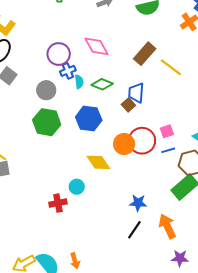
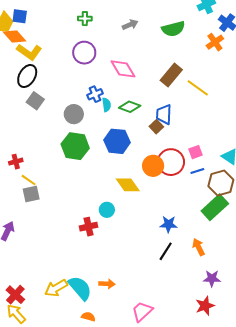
purple circle: (59, 54) -> (84, 53), moved
orange arrow: (167, 226) -> (198, 247), size x0.7
orange arrow: (75, 261) -> (107, 284), turned -70

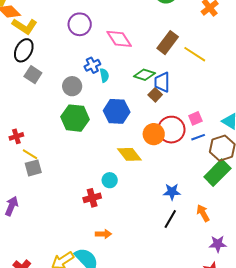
green diamond: (130, 107) -> (144, 75), moved
orange arrow: (107, 284) -> (103, 234), moved

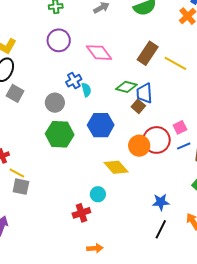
gray square: (33, 168) -> (21, 187), turned 30

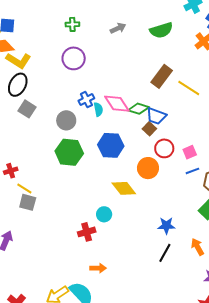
pink diamond: (99, 53) -> (117, 104), moved
blue trapezoid: (144, 93) -> (156, 116), turned -70
red circle: (157, 140) -> (164, 148), moved, size x0.7

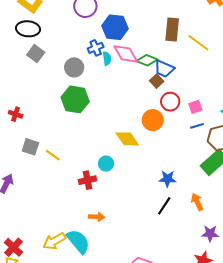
brown rectangle: (162, 76) -> (172, 30), turned -35
black ellipse: (18, 85) -> (28, 29), turned 65
blue hexagon: (111, 145) -> (115, 27), moved
red cross: (11, 171) -> (16, 114), turned 32
yellow line: (24, 189) -> (53, 155), moved

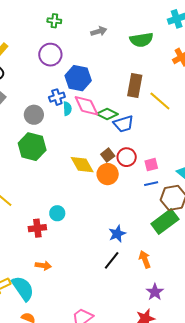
blue trapezoid: (164, 69) -> (124, 124), turned -45
brown square: (157, 81) -> (108, 155), moved
yellow diamond: (127, 139) -> (82, 165), moved
blue star: (167, 179) -> (117, 234), turned -30
purple star: (210, 233) -> (155, 292), turned 30

